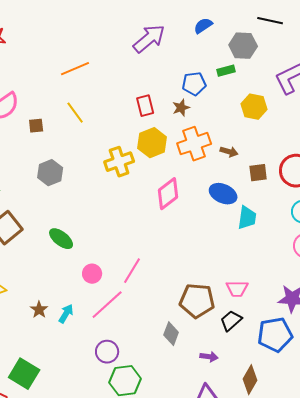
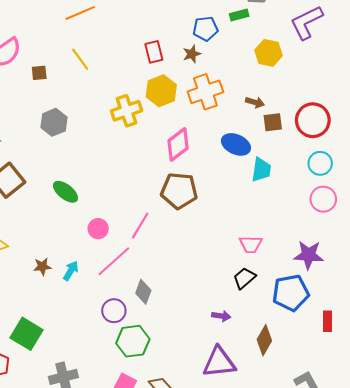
brown arrow: (229, 152) -> (255, 102), moved
brown pentagon: (197, 301) -> (179, 191), moved
brown star: (39, 310) -> (42, 266), turned 30
gray diamond: (171, 334) -> (143, 292), moved

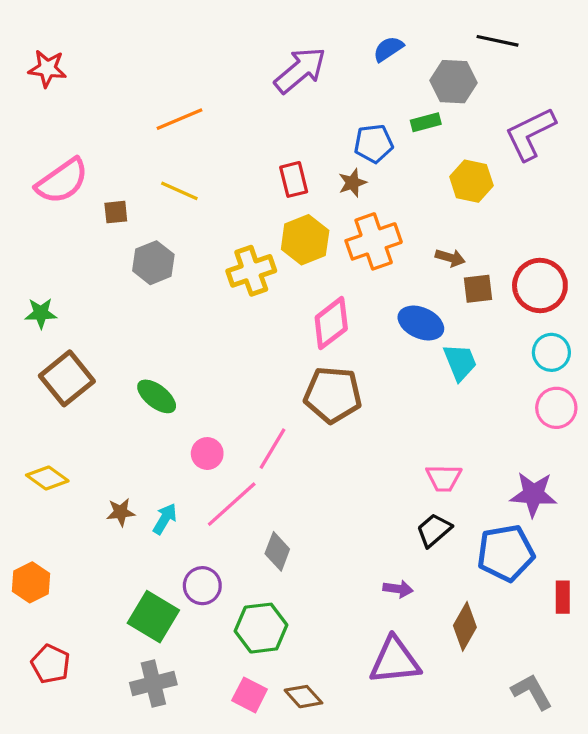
yellow line: (80, 59) -> (179, 191), turned -30
gray hexagon: (54, 122) -> (153, 263), moved
cyan trapezoid: (261, 170) -> (460, 362), turned -30
purple circle: (114, 311) -> (202, 586), moved
green square: (27, 334) -> (153, 617), moved

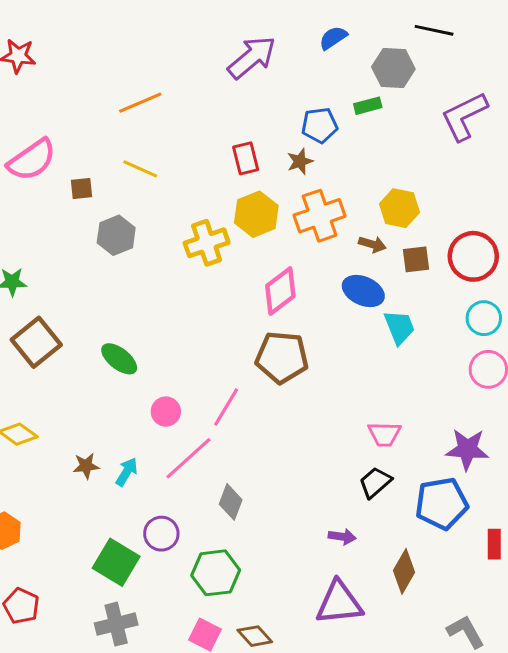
yellow hexagon: (471, 181) -> (399, 208), moved
brown arrow: (450, 258) -> (372, 244), moved

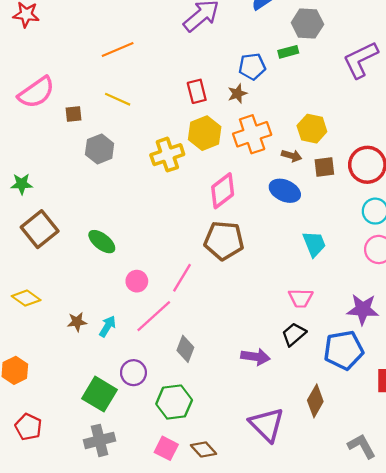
cyan trapezoid: (399, 327) -> (314, 244), moved
purple arrow: (342, 537) -> (255, 357), moved, size x1.4
purple triangle: (339, 603) -> (267, 425), turned 51

